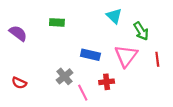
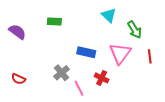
red cross: (107, 82) -> (102, 78), turned 32

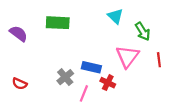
green rectangle: (54, 21) -> (58, 23), size x1.5
blue rectangle: (86, 52) -> (91, 67), moved
pink line: (79, 88) -> (84, 93), turned 49

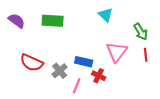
green arrow: (143, 31) -> (141, 32), moved
purple semicircle: (18, 34) -> (17, 21), moved
red semicircle: (20, 84) -> (32, 63), moved, size x1.6

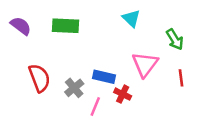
red line: (146, 55) -> (181, 78), moved
red semicircle: (32, 63) -> (39, 78), turned -135

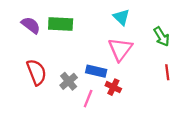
purple semicircle: (21, 26) -> (31, 25), moved
pink triangle: (145, 64) -> (120, 49), moved

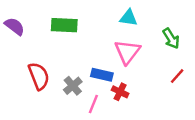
cyan triangle: (121, 17) -> (129, 18), turned -36
purple semicircle: (31, 25) -> (15, 26), moved
red line: (167, 72) -> (177, 76), turned 49

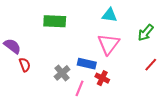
purple semicircle: (15, 26) -> (12, 46), moved
green arrow: (171, 38) -> (146, 33), turned 72
red semicircle: (39, 76) -> (25, 65), moved, size x0.6

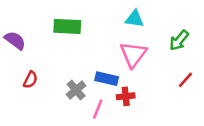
purple semicircle: (12, 46) -> (15, 40), moved
red semicircle: (25, 65) -> (30, 80), turned 48
red cross: (102, 78) -> (126, 96), turned -32

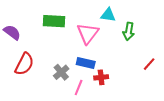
green arrow: (179, 40) -> (129, 31), moved, turned -30
pink triangle: (133, 54) -> (88, 33), moved
red semicircle: (30, 80) -> (24, 64), size x1.6

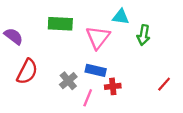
red line: (149, 64) -> (164, 84), moved

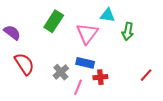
green rectangle: (60, 24) -> (54, 21), turned -60
red semicircle: (27, 72) -> (24, 64), turned -60

